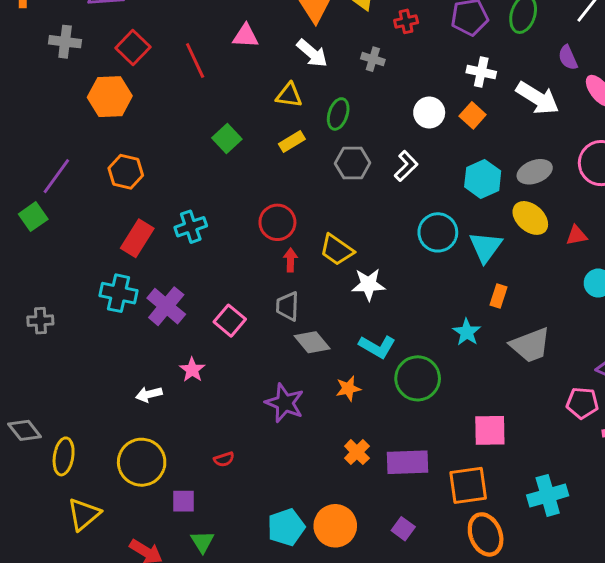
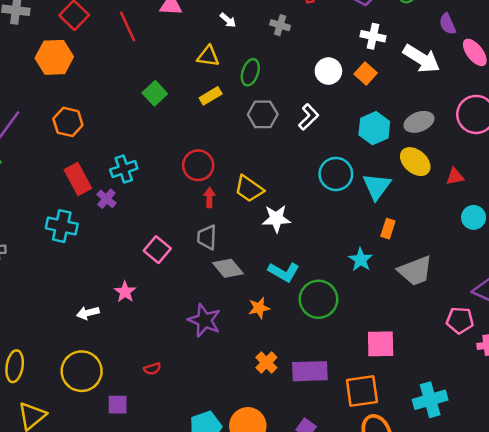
white arrow: (312, 53) -> (228, 20), size x0.6
red rectangle: (137, 238) -> (78, 179), turned -60
purple cross: (166, 306) -> (106, 199), moved, size x0.6

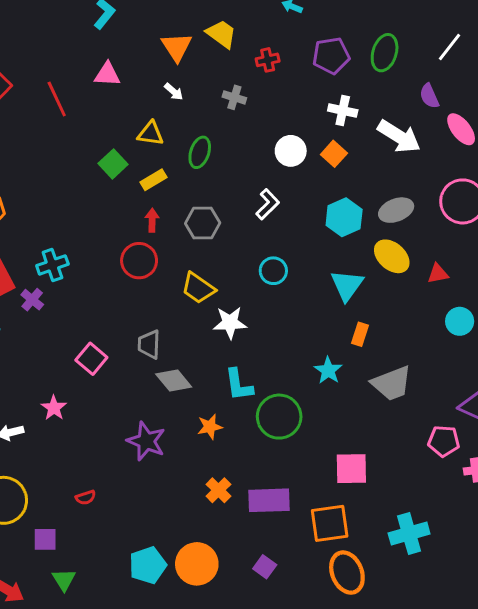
green square: (155, 93) -> (113, 164), moved
gray hexagon: (263, 114) -> (203, 223), moved
cyan circle: (336, 174) -> (273, 271), moved, size x0.7
red arrow: (209, 198) -> (152, 220), moved
cyan L-shape: (284, 272) -> (239, 385), turned 52

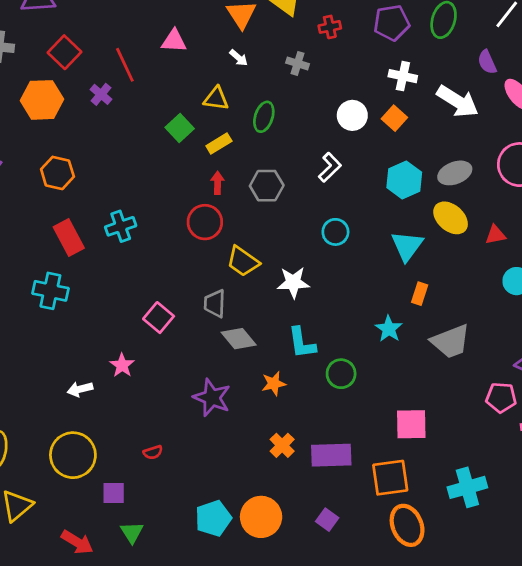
yellow trapezoid: (198, 288) -> (243, 261), moved
purple cross: (32, 300) -> (101, 94), moved
green circle: (279, 417) -> (341, 374), size x0.7

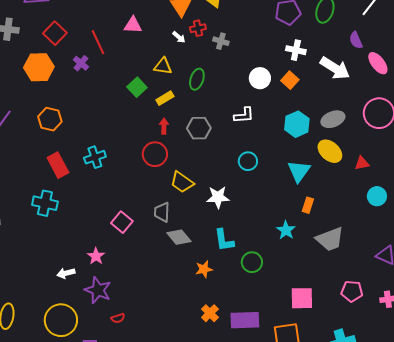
red cross: (330, 27) -> (198, 28), moved
white L-shape: (330, 167) -> (244, 115), turned 40
purple star: (212, 398) -> (98, 290), moved
pink pentagon: (501, 398) -> (352, 291), moved

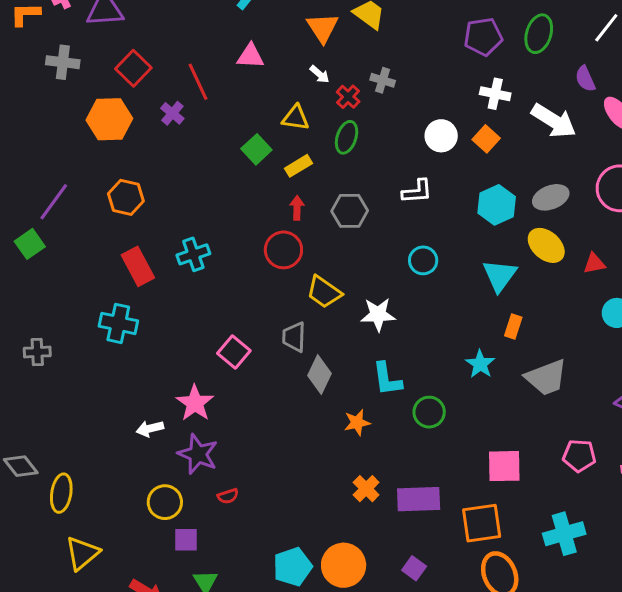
red cross: (198, 28) -> (348, 97), moved, turned -35
gray diamond: (179, 237) -> (320, 375), turned 65
pink star: (96, 256) -> (195, 403), size x1.4
yellow circle: (61, 320) -> (165, 502), moved, size x0.7

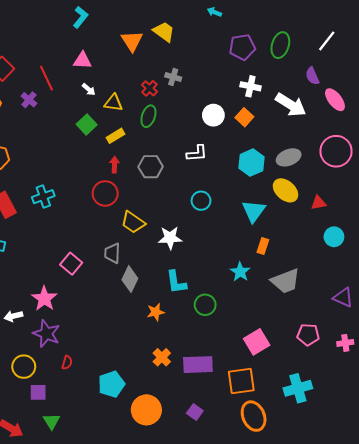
white arrow: (320, 74) -> (89, 89), moved
pink square: (504, 466) -> (257, 342), turned -30
red semicircle: (228, 496) -> (67, 362), turned -56
cyan pentagon: (292, 567) -> (111, 384), moved

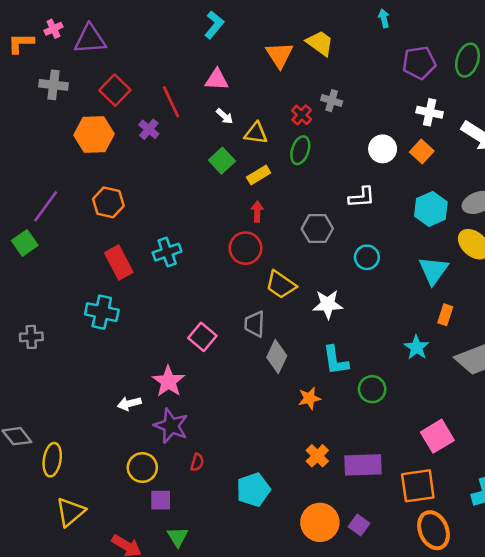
cyan arrow: (214, 12) -> (384, 18), turned 56
gray hexagon: (151, 167) -> (317, 229), moved
orange circle: (146, 410) -> (320, 522), moved

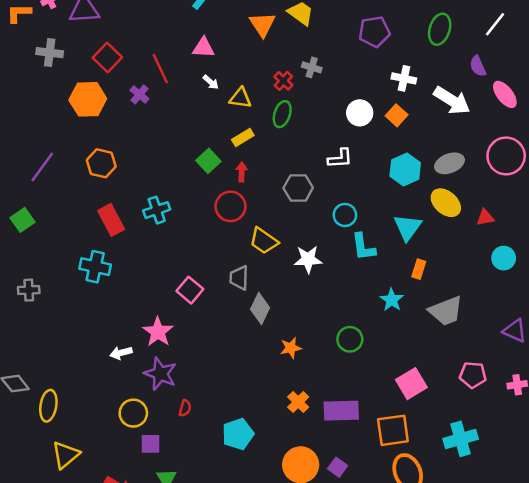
purple pentagon: (419, 63) -> (374, 32), moved
green square: (222, 161) -> (208, 161), moved
green square: (25, 243) -> (23, 220), moved
cyan L-shape: (336, 360) -> (363, 247), moved

